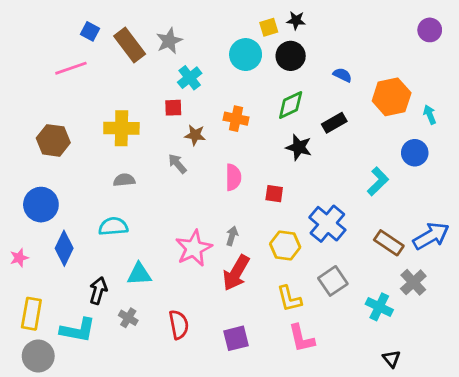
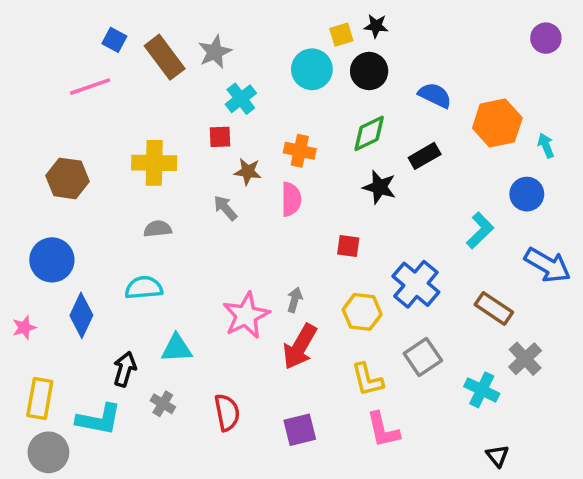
blue semicircle: (342, 75) -> (435, 95), size x1.4
pink semicircle: (233, 177) -> (291, 199), moved
blue arrow: (431, 236) -> (548, 265), moved, turned 60

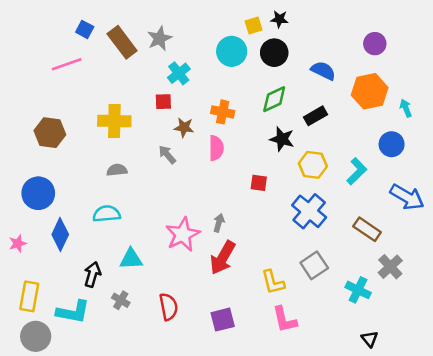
purple circle: (546, 38) -> (375, 44), moved
yellow hexagon: (362, 312) -> (313, 165), moved

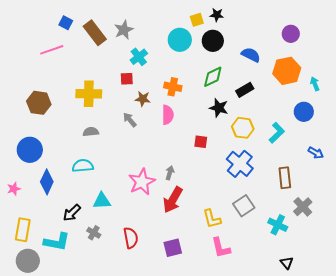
blue arrow: (407, 197) -> (316, 153), size x0.6
brown rectangle: (367, 229) -> (285, 178), turned 50
black arrow: (92, 274) -> (72, 213), turned -150

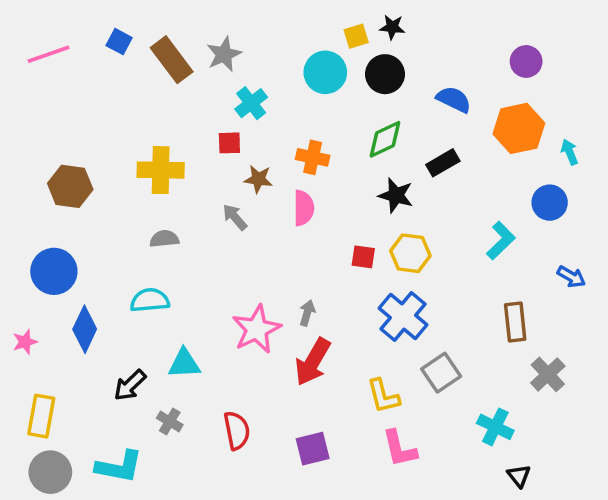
pink line: (52, 50) -> (49, 54), moved
yellow hexagon: (243, 128) -> (410, 253), moved
blue cross: (240, 164) -> (403, 317), moved
cyan cross: (278, 225) -> (495, 427), moved
cyan L-shape: (57, 242) -> (119, 467), moved

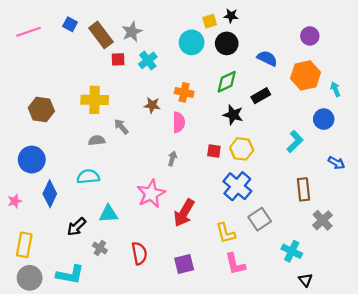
red square: (229, 143) -> (118, 59), moved
gray arrow: (235, 217) -> (121, 127), moved
gray arrow: (307, 313) -> (172, 158), moved

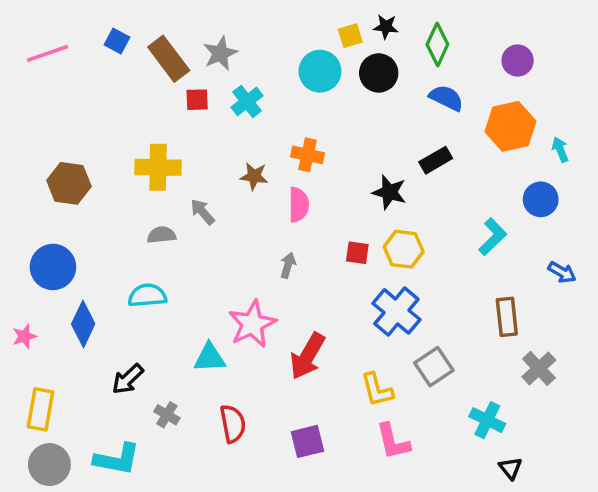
green diamond: (227, 82) -> (437, 44), moved, turned -40
cyan triangle: (108, 214) -> (210, 358), moved

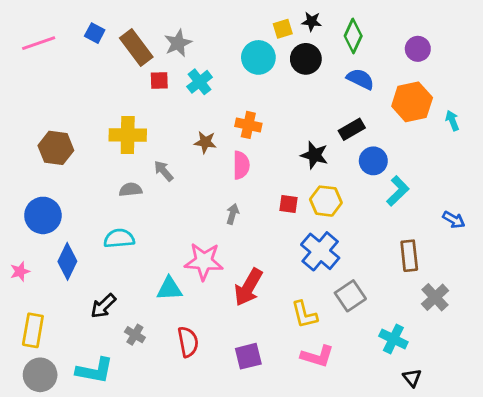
blue circle: (541, 199) -> (373, 161), moved
pink star: (252, 324) -> (204, 261), turned 30
pink L-shape: (393, 441) -> (317, 356), turned -60

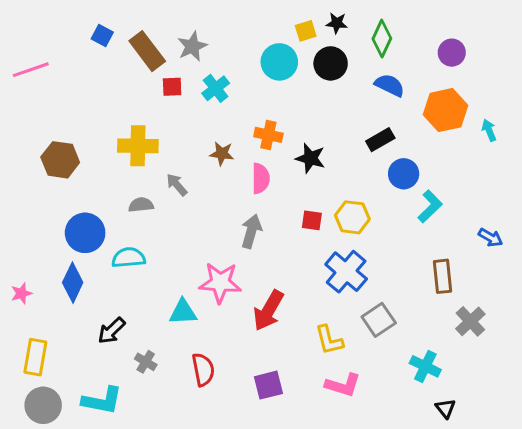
pink line: (39, 43) -> (31, 70), moved
black star: (314, 155) -> (310, 158), moved
gray arrow: (233, 214) -> (251, 231), size x1.5
blue circle: (43, 215) -> (85, 233), moved

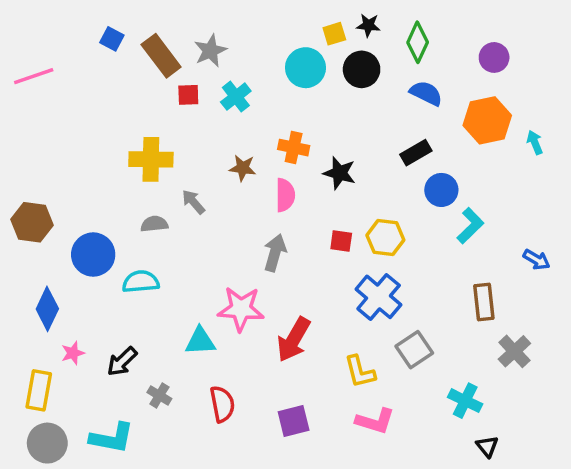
brown hexagon: (60, 160) -> (32, 222), moved
blue diamond: (73, 283) -> (47, 309), moved
pink star: (21, 293) -> (73, 353), moved

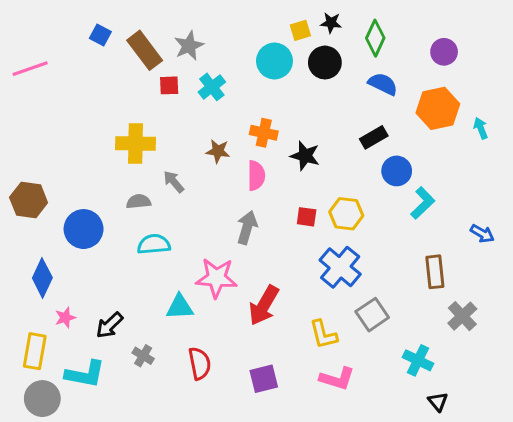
cyan semicircle: (141, 282) -> (154, 244), moved
cyan L-shape: (112, 438) -> (85, 374), moved

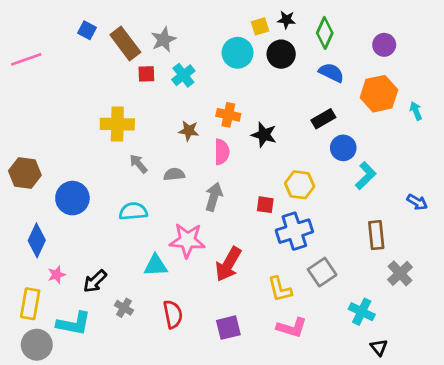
gray arrow: (174, 182) -> (138, 164), moved
gray semicircle: (139, 202) -> (174, 174), moved
red square: (307, 217) -> (265, 205), moved
blue cross: (340, 267) -> (294, 231), turned 32

